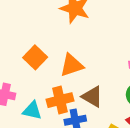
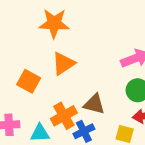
orange triangle: (72, 65) -> (63, 63), moved

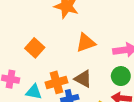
orange triangle: (63, 63) -> (86, 43), moved

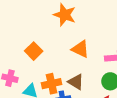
orange triangle: (86, 43) -> (80, 49), turned 42

